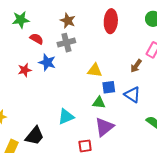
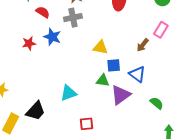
purple triangle: (104, 127) -> (121, 95), moved

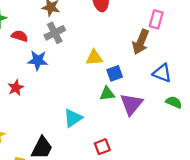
red star: (29, 43) -> (16, 88), moved
brown arrow: (143, 45) -> (141, 42), size x1.5
blue triangle: (137, 74) -> (162, 73), moved

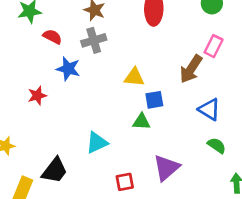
purple triangle: (131, 104) -> (166, 168), moved

